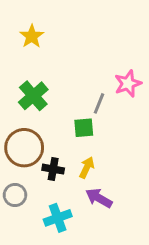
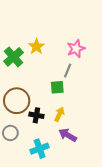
yellow star: (32, 36) -> (36, 47), moved
pink star: (128, 84) -> (76, 49), moved
green cross: (33, 96) -> (13, 57), moved

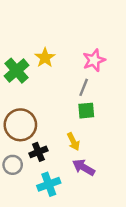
green square: (57, 87) -> (86, 111), moved
yellow arrow: (59, 114) -> (73, 142), turned 128
black cross: (36, 115) -> (38, 152), moved, turned -32

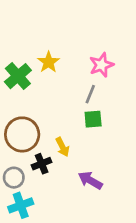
yellow arrow: (73, 142) -> (62, 147), moved
cyan cross: (49, 184) -> (21, 205), moved

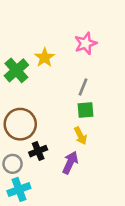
pink star: (101, 65) -> (86, 43), moved
yellow arrow: (62, 147) -> (80, 136), moved
purple arrow: (90, 180) -> (70, 163), moved, turned 85

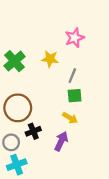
yellow star: (45, 58) -> (50, 59), moved, turned -30
yellow arrow: (80, 136) -> (70, 118), turned -32

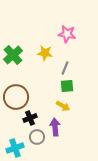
pink star: (75, 38) -> (67, 34), turned 30
purple arrow: (61, 141) -> (55, 127), turned -30
gray circle: (11, 142) -> (37, 137), moved

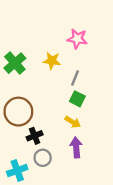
green square: (67, 86) -> (77, 99), turned 32
purple arrow: (55, 127) -> (76, 147), moved

